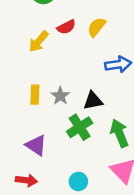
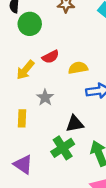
yellow semicircle: (96, 27) -> (78, 68), moved, turned 42
gray star: (60, 96) -> (45, 97), moved

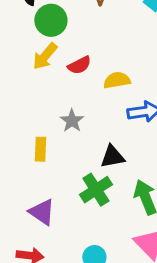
yellow arrow: (25, 70) -> (45, 56), moved

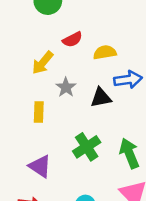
yellow arrow: (45, 56) -> (43, 63), moved
black triangle: (112, 157) -> (101, 98), moved

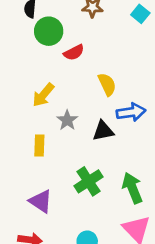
red semicircle: (72, 39) -> (74, 52), moved
yellow semicircle: (105, 52) -> (107, 84), turned 75

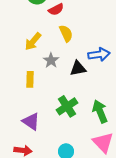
yellow semicircle: (107, 84) -> (66, 33), moved

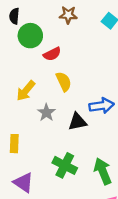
yellow rectangle: (30, 79) -> (14, 144), moved
green cross: (67, 106) -> (65, 165), turned -30

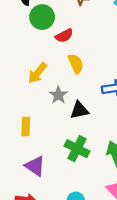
black triangle: (77, 122) -> (79, 110), moved

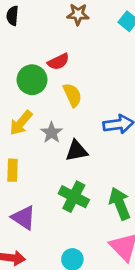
green circle: (42, 17) -> (32, 80), moved
yellow arrow: (37, 73) -> (21, 123), moved

